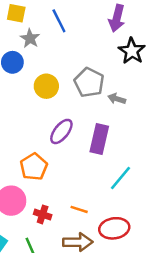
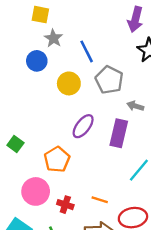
blue line: (59, 21) -> (87, 51), moved
gray arrow: (117, 99) -> (135, 106), moved

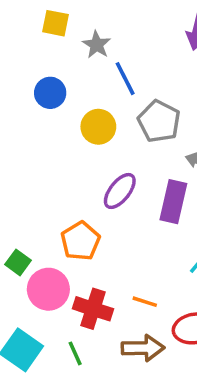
gray star: (53, 38) -> (97, 45), moved
green square: (15, 144) -> (18, 262), moved
red cross: (65, 205) -> (93, 309), size x1.5

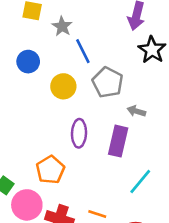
purple ellipse: (120, 191) -> (79, 133), turned -36

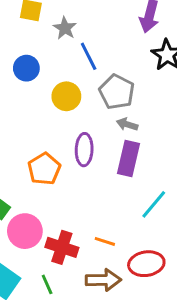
gray arrow: (136, 111) -> (127, 124), moved
orange pentagon: (50, 170) -> (44, 169), moved

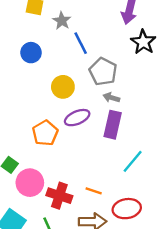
yellow circle: (66, 96) -> (63, 87), moved
purple ellipse: (84, 150) -> (77, 118), turned 65

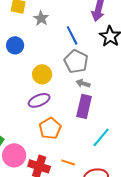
blue line: (81, 43) -> (72, 35), moved
purple ellipse: (77, 118) -> (39, 100), moved
orange pentagon: (45, 133) -> (50, 128), moved

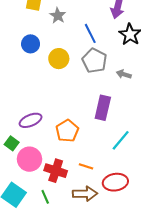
yellow circle: (42, 74) -> (59, 59), moved
gray arrow: (83, 83) -> (124, 74), moved
purple ellipse: (39, 100) -> (31, 120), moved

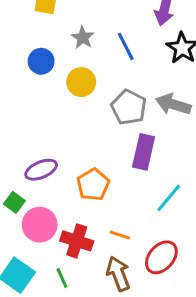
gray star: (58, 16) -> (83, 38), moved
gray pentagon: (94, 61) -> (129, 107), moved
gray arrow: (124, 74) -> (173, 104), size x1.6
red ellipse: (115, 182) -> (161, 257), turned -40
brown arrow: (85, 194) -> (118, 274), turned -110

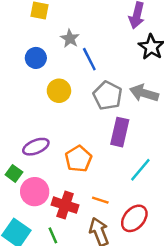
blue line: (126, 46) -> (89, 59), moved
yellow circle: (81, 82) -> (59, 91), moved

